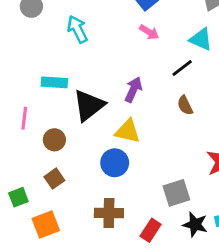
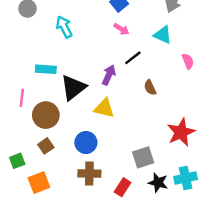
black line: (182, 68) -> (133, 58), moved
brown circle: (54, 140) -> (46, 115), size x1.5
blue circle: (115, 163) -> (86, 143), moved

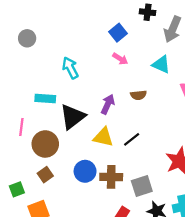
cyan arrow: (64, 27) -> (70, 68), moved
black line: (133, 58) -> (132, 139), moved
brown semicircle: (150, 88) -> (138, 95), moved, turned -70
brown cross: (89, 173) -> (111, 177), moved

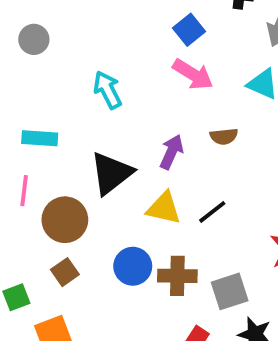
pink arrow: (120, 59) -> (193, 74), size x1.5
cyan rectangle: (45, 99) -> (40, 138), moved

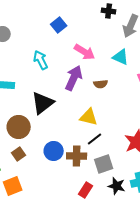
blue square: (189, 30) -> (59, 25), moved
purple arrow: (172, 152) -> (74, 78), moved, size x1.4
yellow triangle: (164, 208) -> (89, 117), moved
black line: (212, 212) -> (95, 139), moved

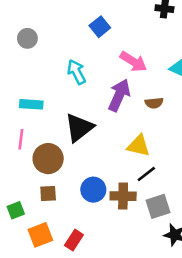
brown square: (19, 154) -> (48, 193), turned 32
red rectangle: (86, 190) -> (74, 240), moved

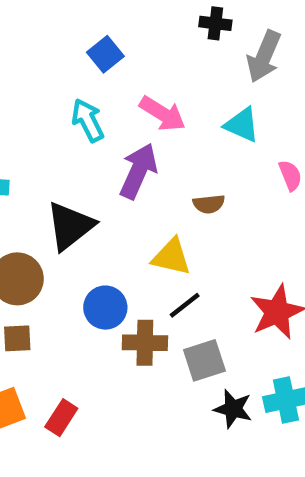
cyan arrow: (77, 72) -> (88, 120), moved
brown semicircle: (154, 103) -> (209, 204), moved
blue circle: (93, 190) -> (105, 308), moved

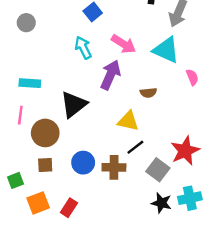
cyan triangle: (242, 125) -> (166, 50), size x1.4
blue circle: (105, 308) -> (83, 163), moved
gray square: (204, 360) -> (158, 170), moved, turned -35

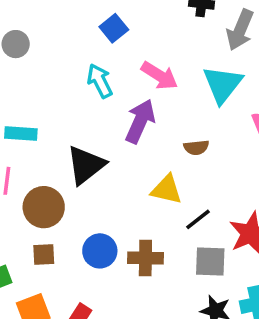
cyan triangle: (166, 50) -> (223, 84), turned 44
black line: (135, 147) -> (198, 219), moved
gray square: (158, 170) -> (210, 261), turned -35

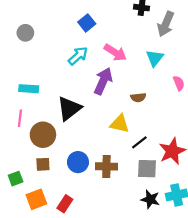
cyan arrow: (100, 81) -> (78, 56), turned 75
cyan triangle: (223, 84) -> (155, 58), size x0.7

